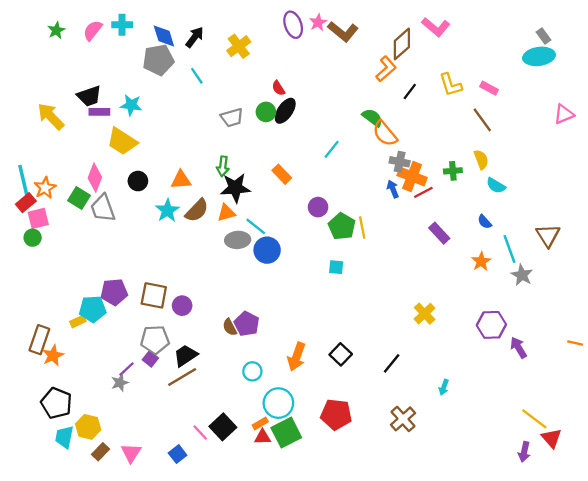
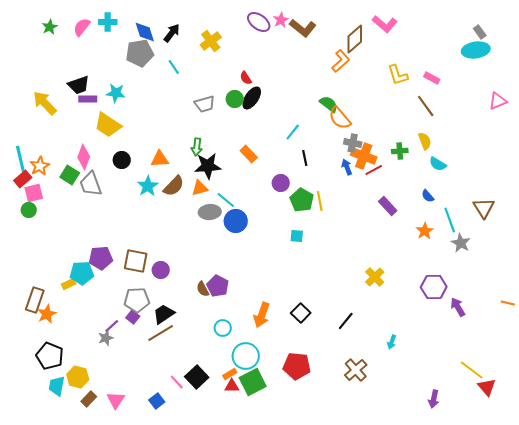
purple ellipse: (293, 25) -> (259, 22), turned -35
black line: (410, 92) -> (305, 158), moved, turned -49
purple arrow: (524, 452) -> (434, 399), moved

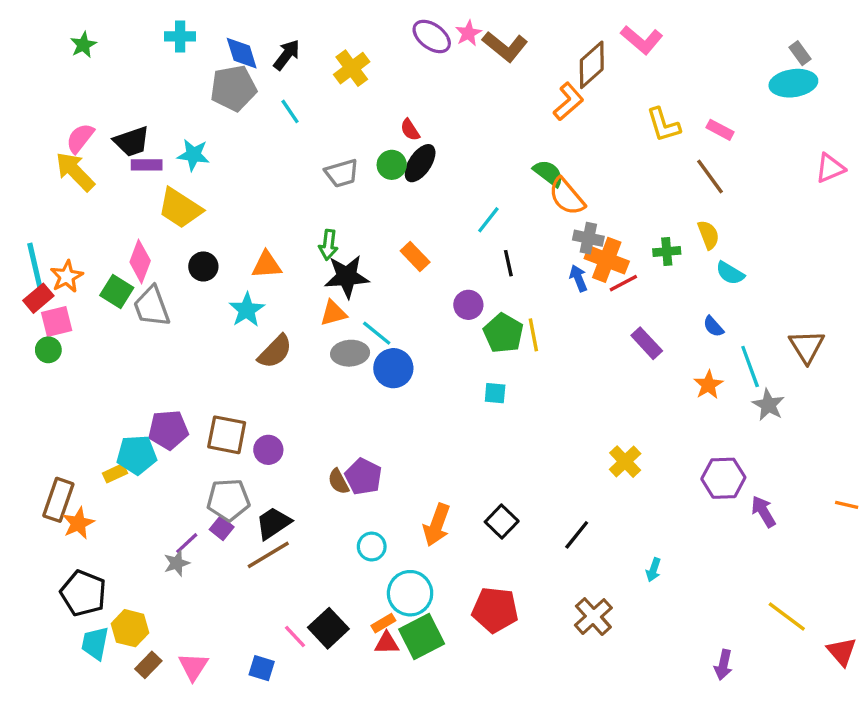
pink semicircle: (82, 27) -> (80, 138), moved
brown semicircle: (174, 186) -> (275, 351), moved
red triangle: (487, 387) -> (842, 652), moved
blue square: (157, 401) -> (262, 668), turned -35

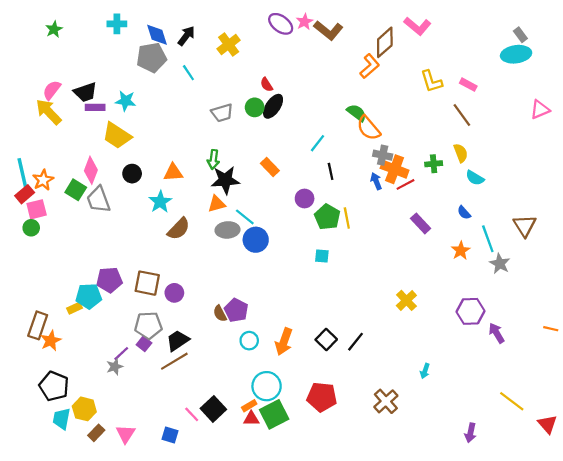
black line: (577, 535) -> (355, 342), moved
cyan circle: (372, 547) -> (249, 341), moved

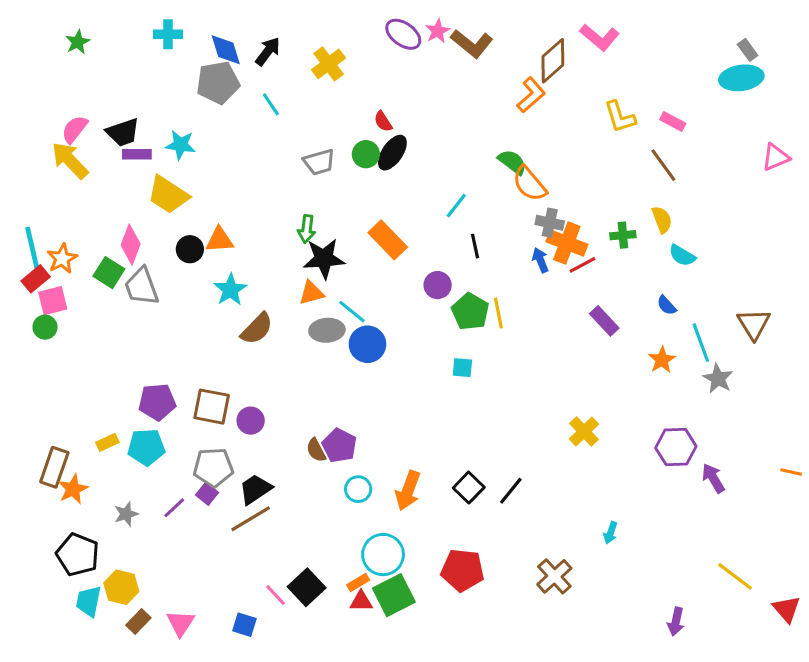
orange rectangle: (270, 167) -> (388, 240), size x1.4
orange triangle: (173, 172) -> (219, 240), moved
cyan pentagon: (89, 296) -> (146, 447), moved
gray star: (115, 367) -> (126, 514), moved

